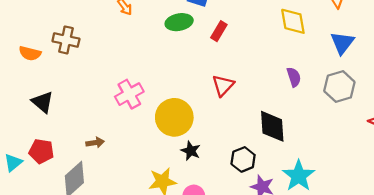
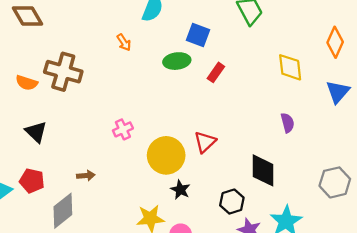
brown cross: (66, 40) -> (63, 72), size x1.4
red triangle: (223, 85) -> (205, 142), moved
gray hexagon: (339, 87) -> (335, 182), moved
pink cross: (129, 94) -> (123, 129), size x0.7

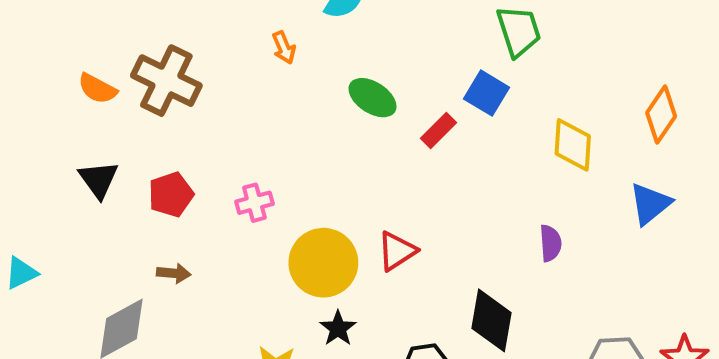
blue square: (198, 35) -> (486, 93), moved
green ellipse: (177, 61) -> (373, 98), turned 30
red pentagon: (32, 181) -> (171, 195), moved, turned 30

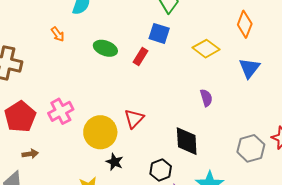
yellow diamond: (573, 145) -> (206, 49), turned -44
red pentagon: (171, 195) -> (20, 117), size x1.4
pink cross: (254, 203) -> (61, 111), size x1.4

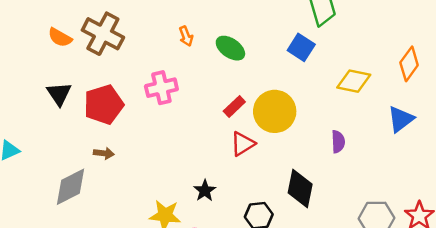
orange arrow: (58, 34) -> (186, 36), moved
yellow diamond: (206, 49) -> (354, 81), turned -40
red rectangle: (140, 57) -> (234, 107), moved
pink cross: (61, 111) -> (161, 88), moved
yellow circle: (100, 132) -> (275, 111), moved

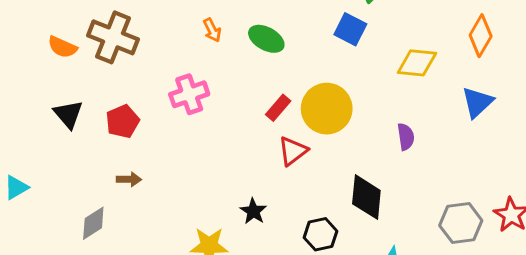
red pentagon: (104, 104) -> (123, 121), size x0.7
gray diamond: (71, 187) -> (93, 223), size x0.7

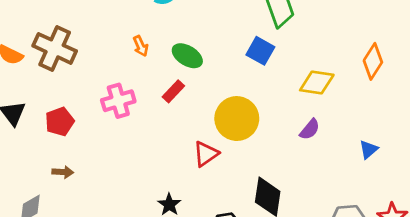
blue triangle: (477, 102) -> (369, 149), moved, size x0.7
red rectangle: (278, 108) -> (173, 91), moved
purple semicircle: (406, 137) -> (310, 129), moved, turned 45

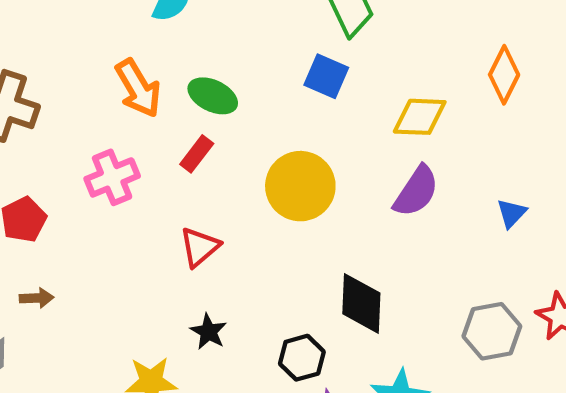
orange arrow: (141, 46) -> (138, 88), size x1.8
purple semicircle: (310, 129) -> (416, 191), size x1.5
red triangle: (206, 154) -> (200, 247), moved

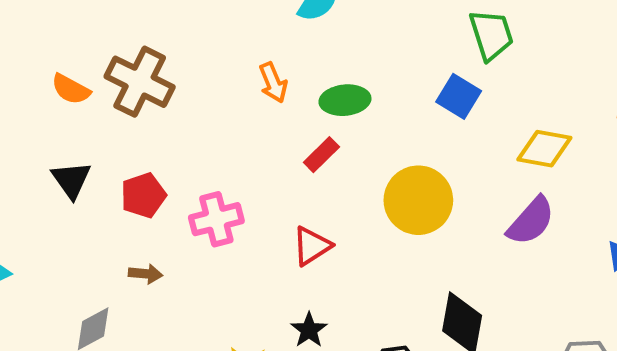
orange arrow: (138, 88) -> (273, 83), size x0.7
green ellipse: (213, 96) -> (345, 100), turned -39
pink cross: (112, 177) -> (216, 219), moved

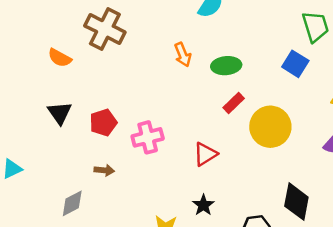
brown cross: (140, 82) -> (105, 29), moved
red rectangle: (321, 155) -> (234, 103), moved

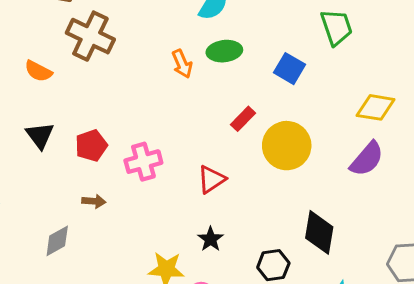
blue square: (295, 64) -> (289, 69), moved
green ellipse: (226, 66) -> (224, 51), moved

